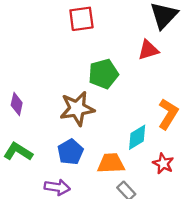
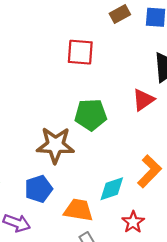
red triangle: (148, 50) -> (143, 100), turned -30

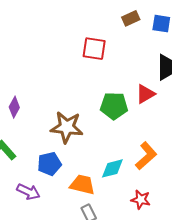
green pentagon: (91, 115) -> (114, 106), moved
red star: (133, 222) -> (141, 200), moved, turned -30

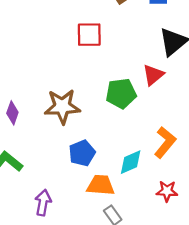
brown star: (67, 127) -> (62, 106), moved
blue pentagon: (49, 164) -> (82, 153), moved
purple arrow: (28, 192) -> (43, 203), turned -95

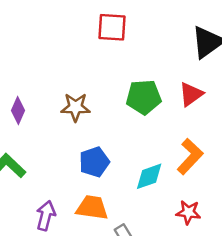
red triangle: (153, 75) -> (191, 94), moved
brown star: (62, 106) -> (75, 107), size x0.7
orange trapezoid: (101, 185) -> (92, 208), moved

